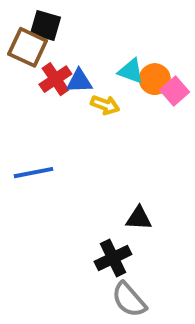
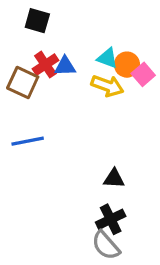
brown square: (28, 47) -> (23, 82), moved
yellow arrow: (105, 105) -> (107, 86), moved, size x1.4
black cross: (113, 258) -> (111, 219), moved

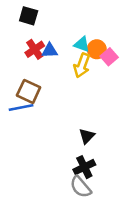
brown square: (23, 82) -> (29, 91), moved
yellow arrow: (107, 86) -> (82, 65), turned 90
black triangle: (114, 179) -> (87, 136), turned -49

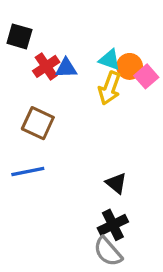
black square: (29, 16) -> (19, 36), moved
blue line: (21, 108) -> (28, 172), moved
black triangle: (87, 136) -> (116, 183), turned -35

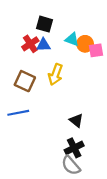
black square: (19, 36) -> (45, 24), moved
pink square: (146, 76) -> (96, 50), turned 32
yellow arrow: (110, 88) -> (55, 74), moved

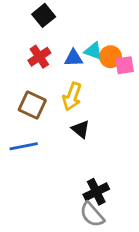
black square: (45, 24) -> (44, 15), moved, turned 35
blue triangle: (43, 45) -> (73, 58), moved
black triangle: (76, 120) -> (81, 129), moved

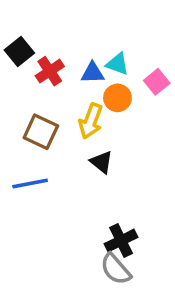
black square: (44, 15) -> (19, 51), moved
orange circle: (110, 57) -> (117, 98), moved
pink square: (125, 65) -> (157, 82), turned -30

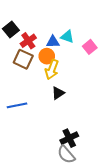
orange circle: (117, 98) -> (47, 56), moved
brown square: (41, 132) -> (23, 59), moved
black triangle: (101, 162) -> (58, 93), turned 48

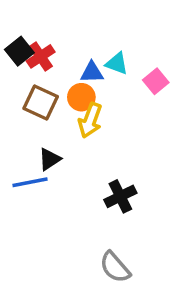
red cross: (28, 41) -> (41, 56), moved
black triangle: (58, 93) -> (49, 159), moved
black cross: (69, 138) -> (120, 196), moved

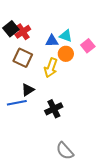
orange circle: (81, 97) -> (66, 54), moved
black cross: (120, 196) -> (54, 109), moved

